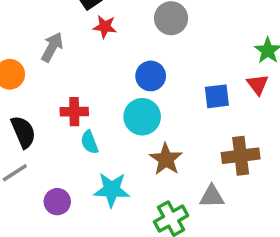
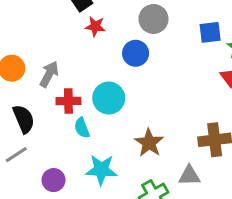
gray arrow: (52, 47) -> (49, 74), moved
blue circle: (151, 76) -> (136, 53), moved
blue square: (217, 96) -> (210, 32), moved
cyan circle: (142, 117) -> (109, 98), moved

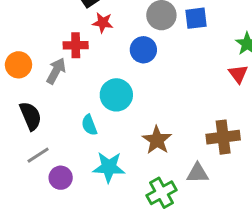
blue square: (210, 32) -> (196, 18), moved
red cross: (68, 101) -> (76, 45), moved
gray line: (16, 155) -> (38, 155), moved

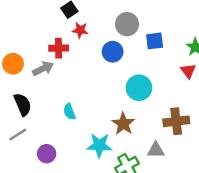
blue square: (196, 18) -> (155, 41), moved
gray arrow: (56, 71) -> (43, 69), turned 36
cyan circle: (116, 95) -> (139, 88), moved
gray line: (38, 155) -> (18, 135), moved
cyan star: (109, 167) -> (99, 145), moved

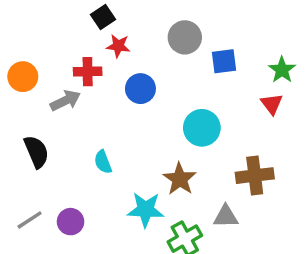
blue circle: (113, 52) -> (140, 89), moved
orange circle: (13, 64) -> (23, 77), moved
gray line: (18, 135) -> (30, 220), moved

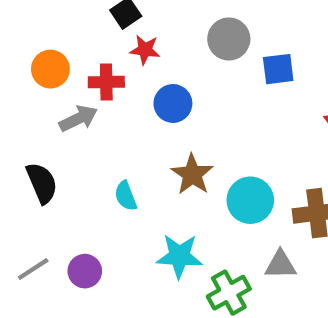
orange circle: (23, 77) -> (50, 69), moved
cyan circle: (202, 128) -> (250, 200), moved
brown star: (180, 179) -> (192, 174), moved

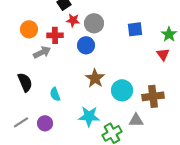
gray circle: (229, 39) -> (94, 23), moved
cyan semicircle: (126, 196) -> (55, 94), moved

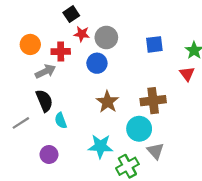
black semicircle: (25, 82) -> (44, 101), moved
cyan circle: (122, 90) -> (139, 129), moved
brown cross: (153, 96) -> (153, 101), moved
gray triangle: (136, 120) -> (155, 151), turned 49
gray line: (21, 122) -> (21, 123), moved

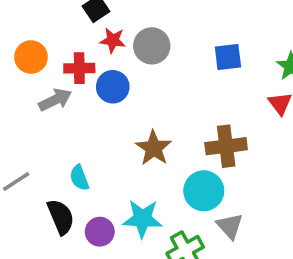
blue circle: (97, 63) -> (113, 87), moved
black semicircle: (44, 101) -> (61, 217), moved
purple circle: (49, 154) -> (100, 232), moved

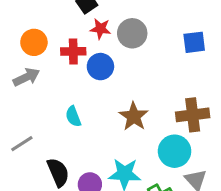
gray arrow: (55, 100) -> (26, 77), moved
cyan semicircle: (79, 178) -> (73, 116), moved

